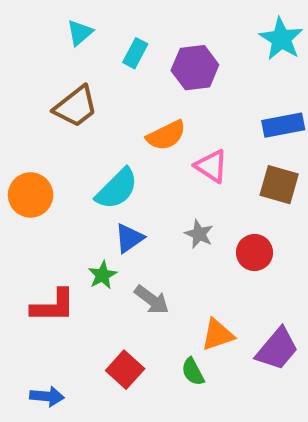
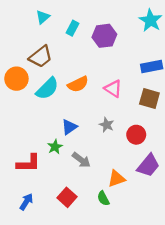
orange semicircle: (166, 135) -> (78, 84), moved
cyan semicircle: (117, 189) -> (47, 89), moved
orange circle: (31, 195) -> (16, 79), moved
purple trapezoid: (277, 349) -> (148, 165), moved
blue arrow: (47, 396) -> (26, 202), moved, turned -63

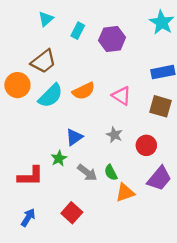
green semicircle: (103, 198) -> (111, 173), moved

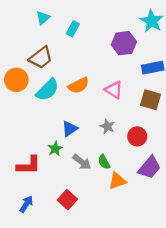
purple hexagon: (112, 39) -> (124, 43), moved

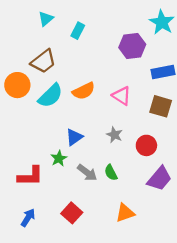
orange triangle: (117, 181) -> (125, 213), moved

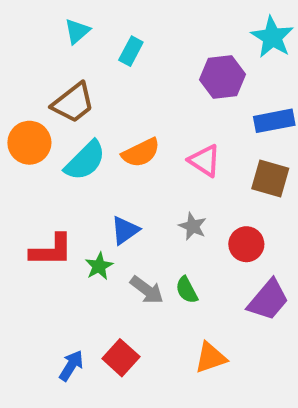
red L-shape: (30, 176) -> (51, 250), moved
blue arrow: (28, 218) -> (71, 366), moved

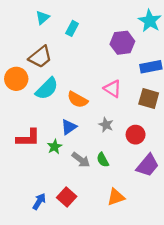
orange semicircle: (141, 153) -> (78, 100), moved, turned 55

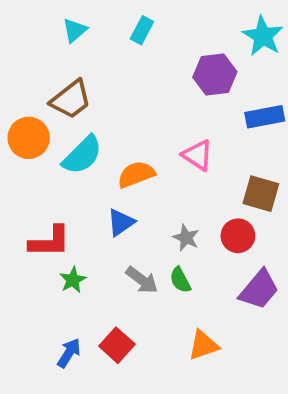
cyan rectangle: (72, 28) -> (142, 30), moved
brown square: (149, 98) -> (261, 194), moved
orange semicircle: (78, 100) -> (136, 174), turned 130
gray star: (106, 125) -> (186, 238), moved
green star: (55, 147) -> (73, 280), moved

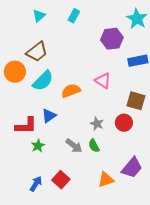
blue triangle: (121, 222) -> (49, 116), moved
purple trapezoid: (259, 290) -> (132, 168), moved

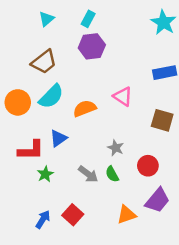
purple hexagon: (112, 39) -> (92, 46), moved
orange circle: (15, 72) -> (18, 102), moved
red circle: (124, 123) -> (148, 166), moved

